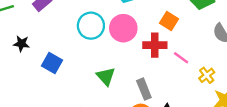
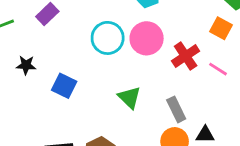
orange square: (169, 21) -> (221, 28), moved
red cross: (155, 45) -> (186, 56), turned -30

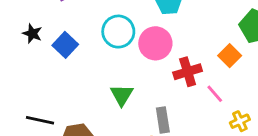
blue square: (64, 86) -> (65, 45), moved

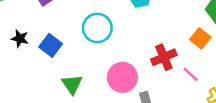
pink circle: (155, 43) -> (122, 77), moved
green triangle: (122, 95) -> (72, 84), moved

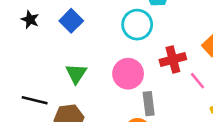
cyan circle: (97, 28) -> (137, 25), moved
blue square: (51, 45) -> (71, 21), moved

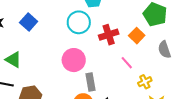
red cross: (173, 60) -> (109, 35), moved
green triangle: (76, 73) -> (13, 60), moved, turned -30

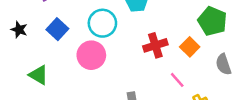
cyan circle: (79, 22) -> (102, 23), moved
pink circle: (74, 60) -> (91, 55), moved

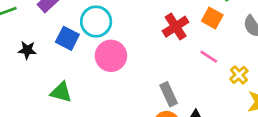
cyan circle: (102, 23) -> (96, 22), moved

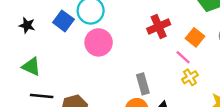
orange square: (212, 18) -> (195, 37), moved
yellow cross: (239, 75) -> (190, 77), moved
green triangle: (61, 92) -> (31, 67), moved

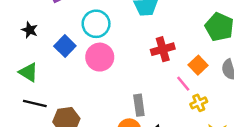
blue square: (63, 21) -> (65, 46), moved
yellow cross: (190, 77) -> (199, 103), moved

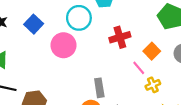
cyan circle: (96, 24) -> (79, 18), moved
blue square: (65, 46) -> (34, 24), moved

